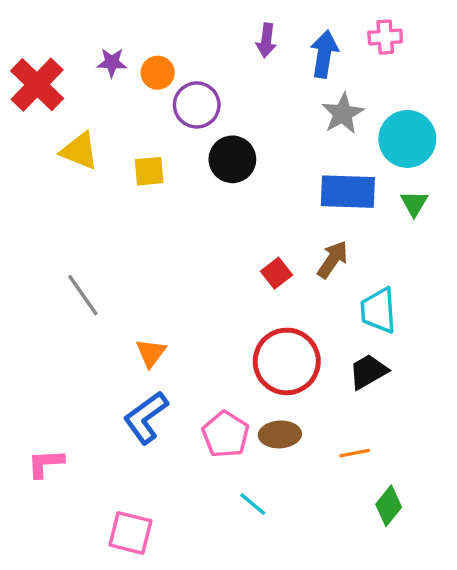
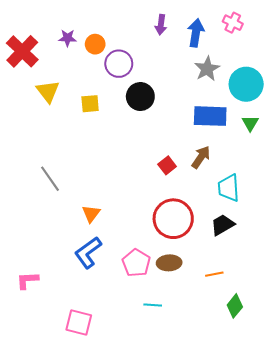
pink cross: (385, 37) -> (233, 23), turned 30
yellow triangle: (80, 151) -> (48, 91), turned 30
cyan line: (253, 504) -> (153, 305), turned -36

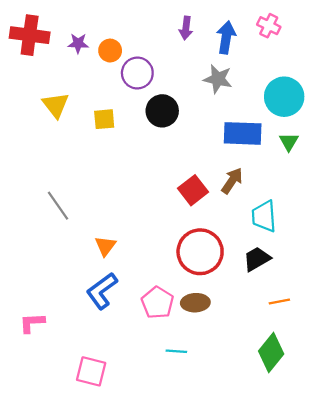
red cross: (22, 51) -> (30, 35), moved, turned -36
gray star: (207, 69) -> (218, 79), moved, turned -30
red square: (167, 165) -> (193, 190), size x1.4
orange line: (214, 274) -> (279, 301), moved
green diamond: (235, 306) -> (271, 352), size x1.4

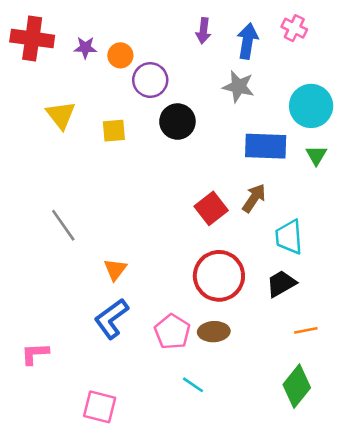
cyan line: (176, 351) -> (193, 385), turned 30

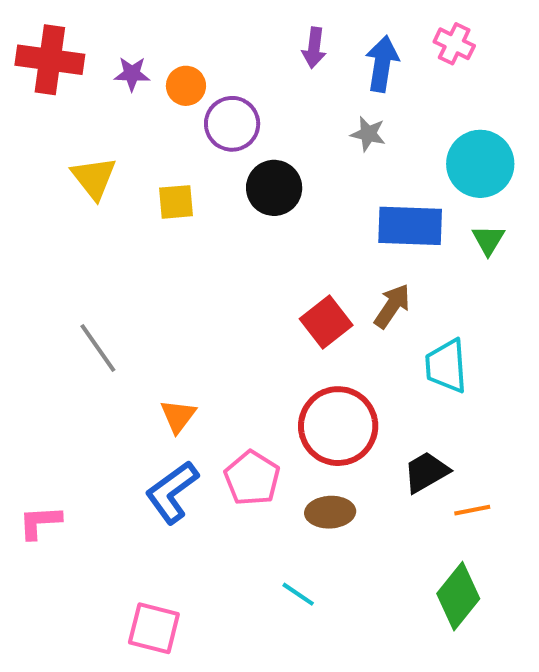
gray star: (238, 87) -> (368, 134), size x0.7
black trapezoid: (281, 284) -> (426, 472), moved
pink pentagon: (172, 332) -> (252, 478), moved
pink L-shape: (35, 354) -> (40, 522), moved

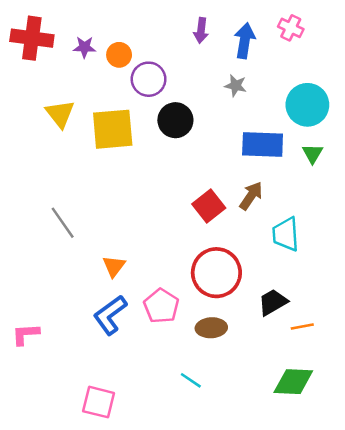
yellow square: (176, 202) -> (113, 129), size x1.8
green diamond: (458, 596) -> (293, 382), turned 54

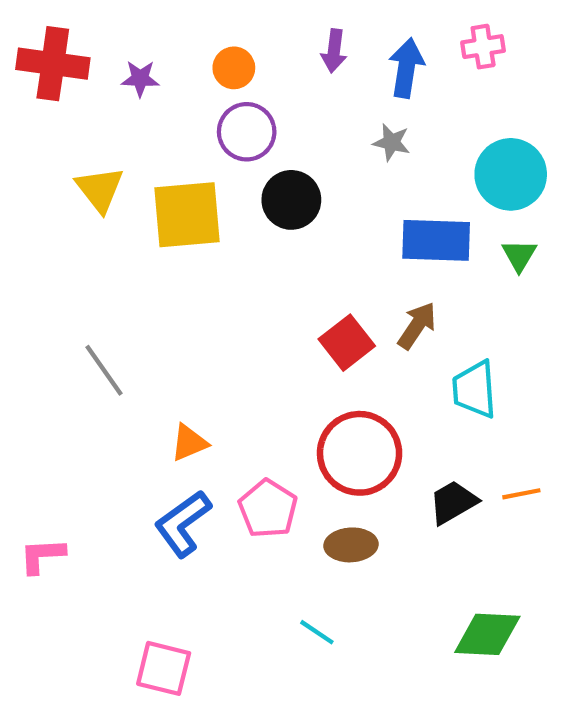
pink cross: (291, 28) -> (483, 47), turned -35
orange circle: (119, 55) -> (234, 68), moved
orange triangle: (114, 266) -> (189, 443), turned 30
orange line: (302, 326) -> (521, 494), moved

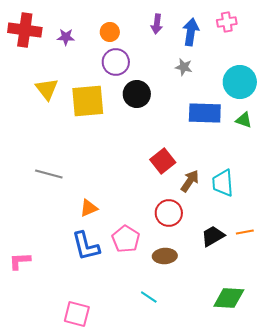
green triangle: (519, 255) -> (244, 120), turned -42
brown arrow: (417, 326) -> (190, 181), moved
gray line: (104, 370) -> (49, 174), turned -40
red circle: (360, 453) -> (169, 213), size x0.7
blue L-shape: (183, 524) -> (86, 246), turned -68

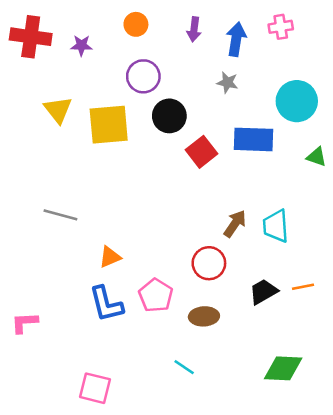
orange circle: (110, 32) -> (136, 24), moved
green triangle: (244, 120) -> (317, 157), moved
red square: (163, 161) -> (201, 152), moved

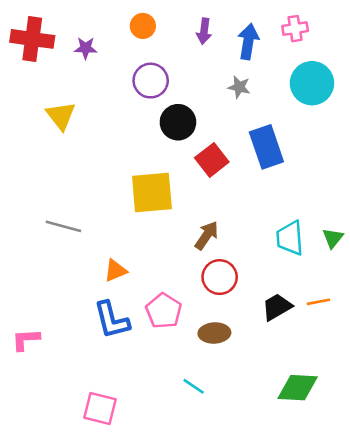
cyan circle: (297, 101) -> (312, 83), moved
yellow square: (109, 125) -> (152, 192), moved
blue rectangle: (253, 139) -> (266, 147), turned 69
green triangle: (317, 157) -> (333, 238), moved, turned 50
brown arrow: (235, 224) -> (207, 235), moved

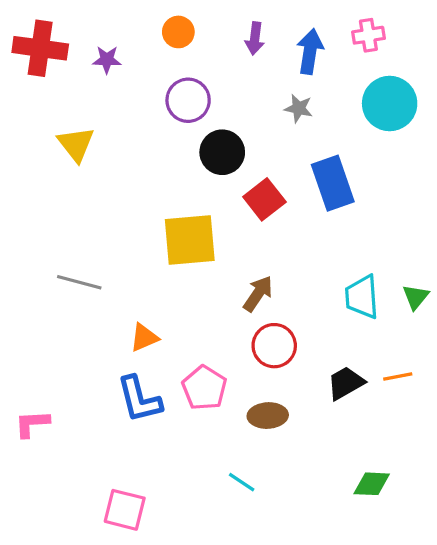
green diamond: (298, 388) -> (372, 484), size x0.7

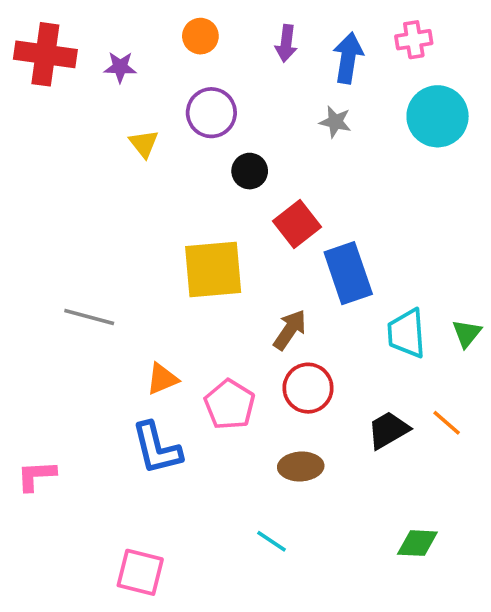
yellow triangle: (76, 144) -> (144, 144), moved, size x0.7
black circle: (222, 152) -> (250, 171), size x0.7
blue rectangle: (333, 183) -> (348, 273), moved
orange line: (398, 377) -> (447, 423), turned 52
pink pentagon: (204, 388) -> (230, 404), moved

